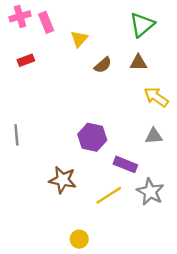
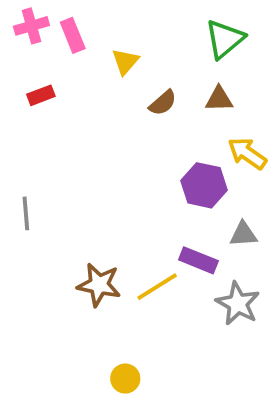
gray triangle: (154, 136) -> (243, 234), moved
purple hexagon: (92, 137) -> (204, 185), moved
yellow line: (109, 195) -> (157, 287), moved

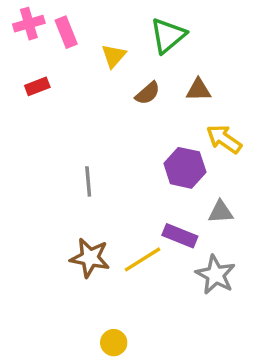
green triangle: (225, 39) -> (168, 35), moved
gray line: (26, 213) -> (88, 181), moved

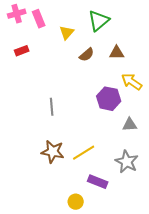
purple rectangle: (180, 236) -> (98, 182), moved
yellow circle: (114, 343) -> (76, 202), moved

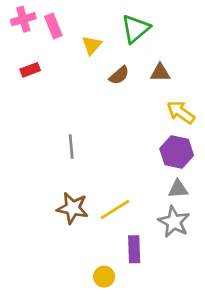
purple hexagon: (109, 99) -> (177, 152), moved
gray triangle: (130, 125) -> (178, 189), moved
purple rectangle: (98, 182) -> (134, 249), turned 66

